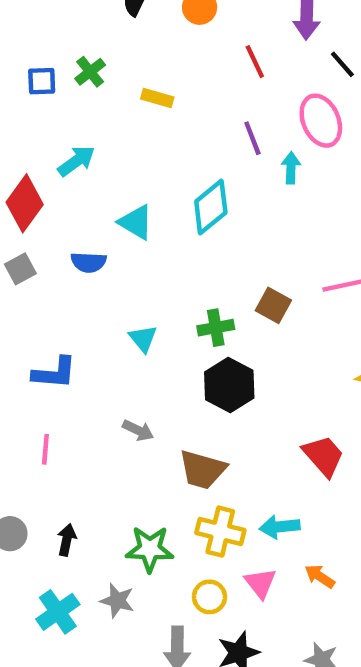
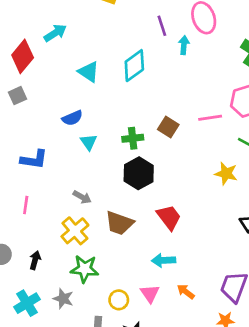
blue semicircle: (89, 262) -> (72, 118), moved, turned -30
red trapezoid: (323, 456) -> (169, 217), moved
yellow cross: (220, 532) -> (75, 231), moved, turned 32

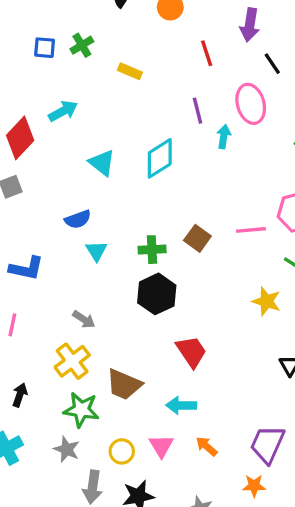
brown trapezoid: (119, 223) -> (124, 385), moved
gray star: (63, 299) -> (67, 449), moved

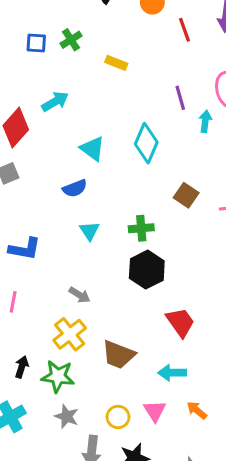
red line: (207, 53) -> (185, 30), moved
cyan diamond: (160, 158) -> (146, 143), turned -33
blue semicircle: (78, 219) -> (75, 188), moved
brown square: (197, 238) -> (186, 195), moved
green star: (81, 410) -> (58, 376), moved

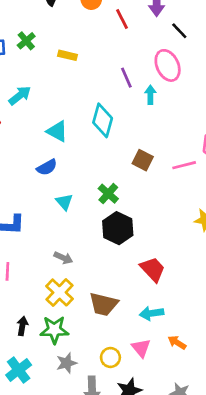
green cross: (141, 228) -> (108, 194), turned -36
gray star: (67, 416) -> (67, 363), turned -30

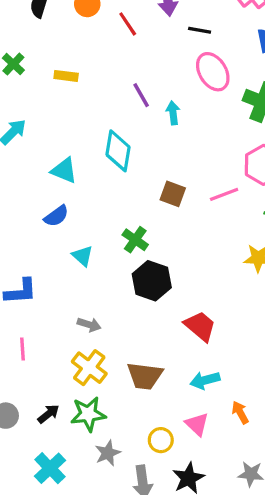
black line: (179, 31) -> (200, 30), turned -30
pink ellipse: (168, 65) -> (213, 72), moved
black arrow: (22, 326) -> (48, 414), turned 48
orange arrow: (177, 342) -> (240, 412), turned 36

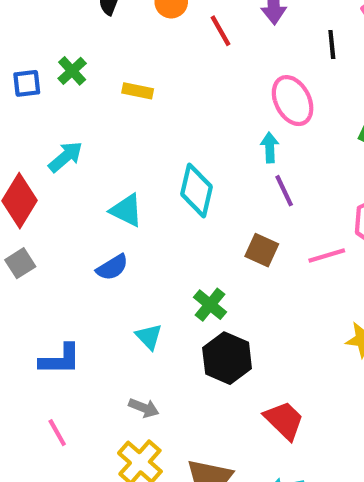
black line: (200, 30) -> (332, 45), moved, turned 70
pink ellipse: (213, 72) -> (293, 101), moved
purple line: (141, 95) -> (284, 191), moved
cyan triangle: (83, 256) -> (149, 337), moved
pink line: (23, 349) -> (57, 433), turned -30

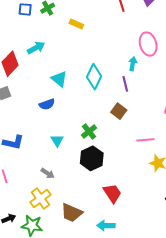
purple line: (284, 191) -> (125, 84), moved
pink line: (327, 256) -> (145, 140), moved

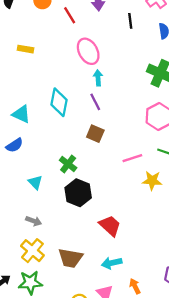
pink ellipse: (148, 44) -> (88, 51), moved

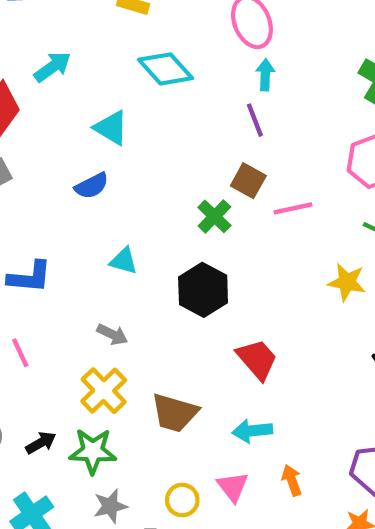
cyan diamond: (59, 102) -> (165, 69), moved, turned -60
pink line: (132, 158) -> (293, 208), moved
green cross: (68, 164) -> (214, 216), moved
cyan triangle: (35, 182) -> (124, 261), turned -35

